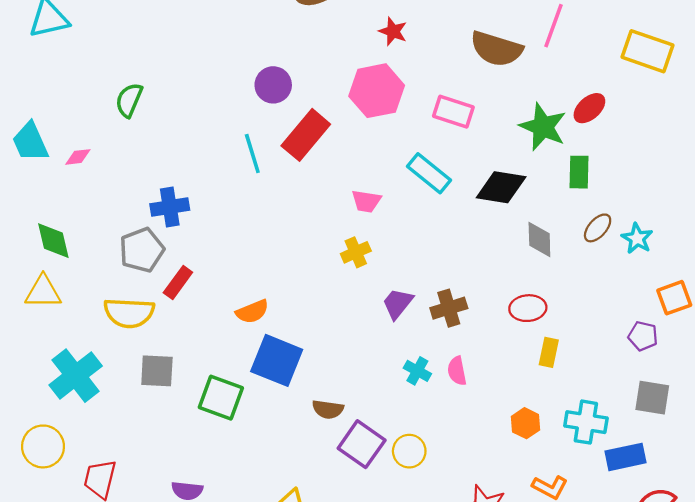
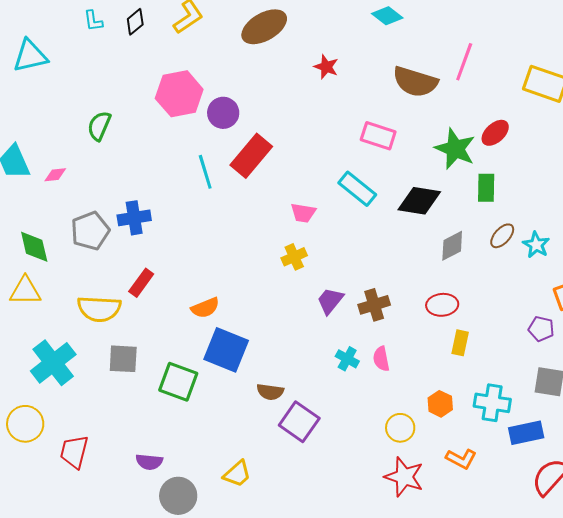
pink hexagon: (377, 91) -> (179, 94), moved
gray diamond: (539, 240) -> (452, 246), turned 64
gray pentagon: (142, 250) -> (90, 231), moved
yellow circle: (409, 451) -> (400, 428), moved

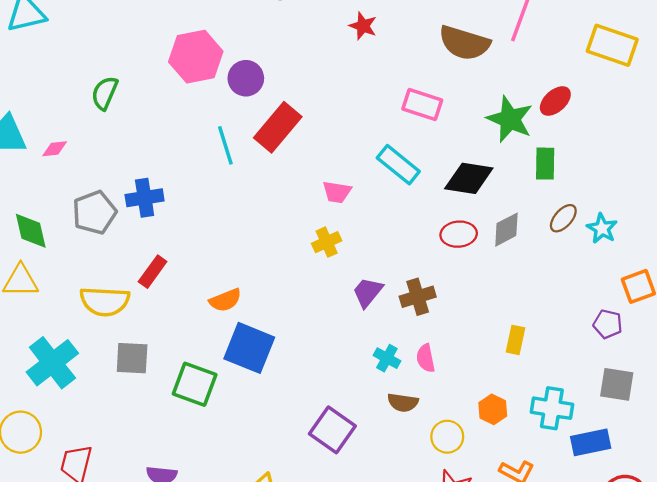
red ellipse: (442, 305) -> (459, 234), moved
brown semicircle: (270, 392) -> (403, 403), moved

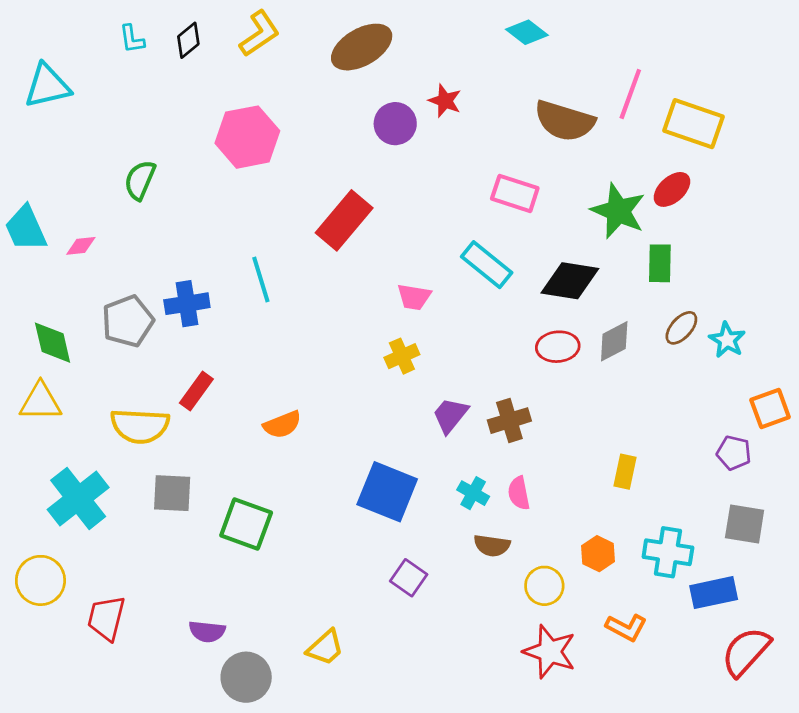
yellow rectangle: (612, 45) -> (693, 124), moved
purple circle: (246, 78) -> (395, 124), moved
cyan line: (225, 145) -> (261, 279), moved
blue square: (249, 348) -> (387, 492), moved
purple square: (332, 430) -> (409, 578), size x0.7

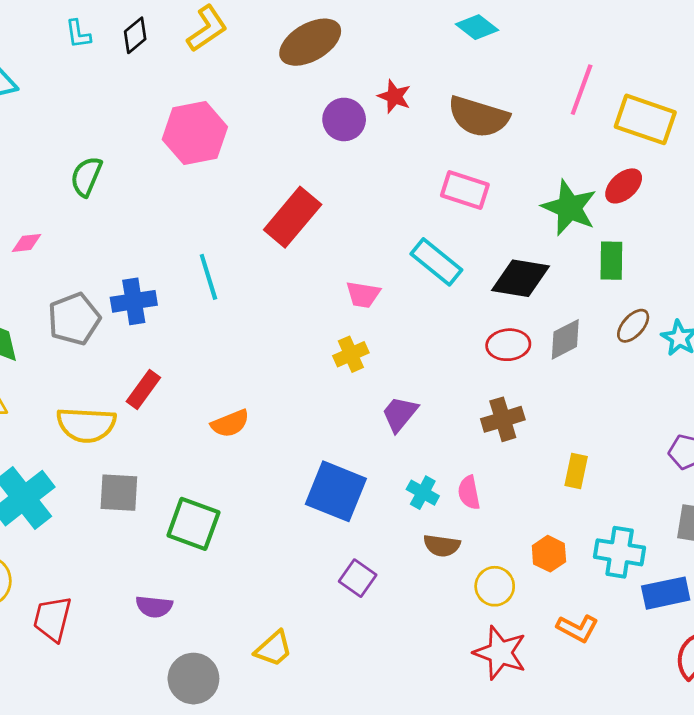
brown semicircle: (564, 121) -> (478, 117), moved
brown cross: (509, 421) -> (503, 419), moved
purple semicircle: (207, 631) -> (154, 607), moved

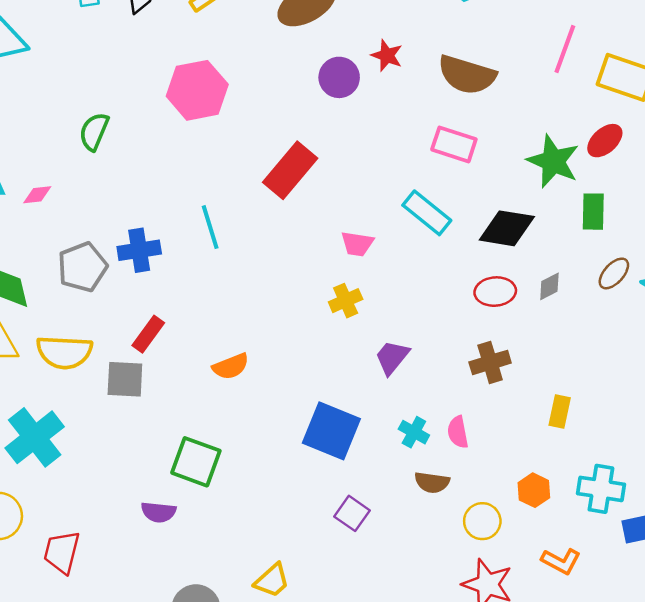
gray diamond: (565, 339) -> (549, 286), size x0.7
yellow semicircle: (86, 425) -> (64, 352), moved
gray square: (119, 493) -> (125, 379), moved
purple semicircle: (154, 607) -> (159, 512), moved

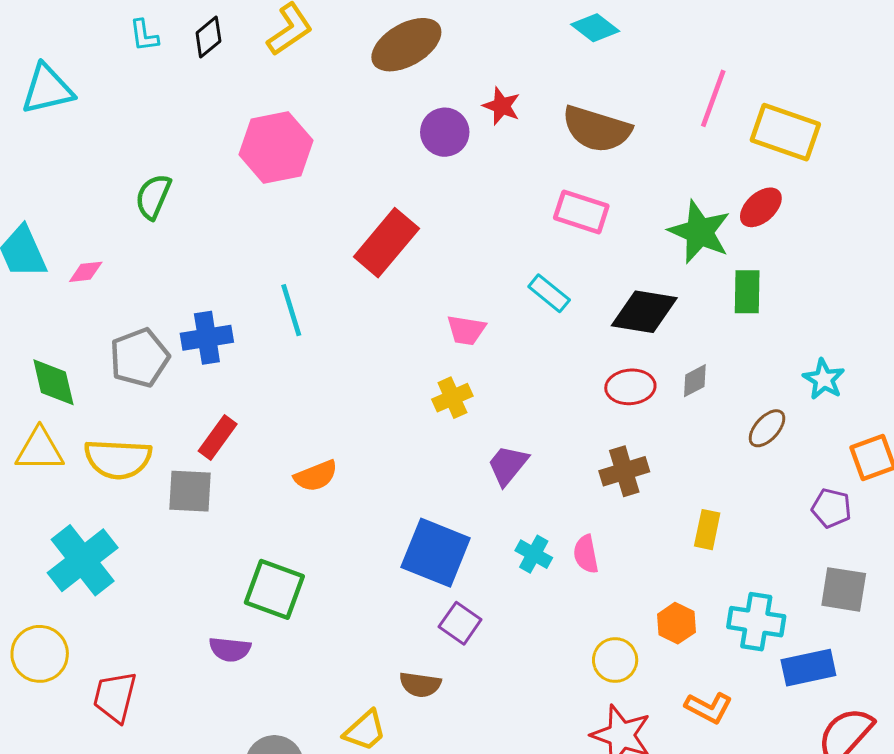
cyan rectangle: (427, 213) -> (549, 293), size x0.7
brown ellipse: (614, 273) -> (767, 428), moved
brown semicircle: (432, 482) -> (420, 685), moved
purple square: (352, 513) -> (460, 623), moved

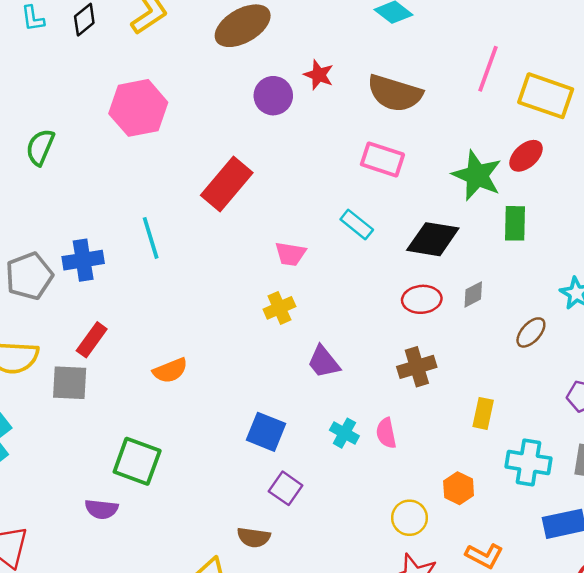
purple trapezoid: (508, 465) -> (324, 362), turned -78
blue square: (436, 553) -> (266, 432), size x0.7
cyan cross: (756, 622) -> (528, 463), moved

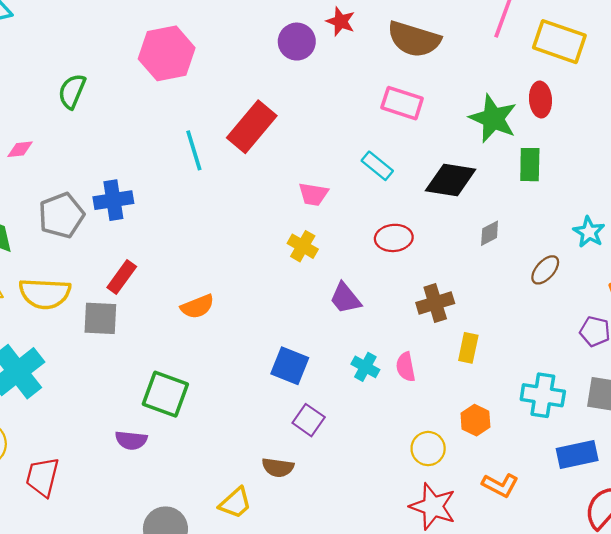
red ellipse: (526, 156) -> (540, 100), turned -52
cyan line: (151, 238) -> (194, 150), moved
red ellipse: (422, 299) -> (394, 238), moved
yellow cross: (279, 308) -> (303, 246), turned -36
yellow rectangle: (483, 413) -> (468, 348), moved

